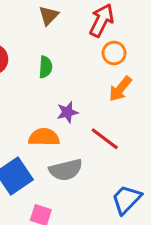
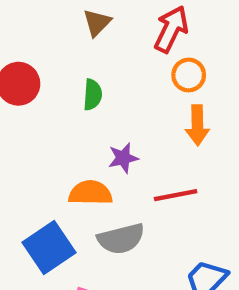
orange arrow: (120, 89) -> (197, 125), turned -40
red line: (105, 139) -> (176, 195), turned -48

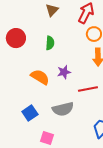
orange semicircle: (90, 193) -> (40, 77), moved, turned 30
blue square: (49, 247) -> (30, 113), size x0.7

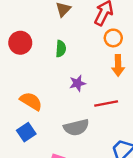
orange semicircle: (40, 77) -> (31, 101), moved
blue square: (30, 113) -> (26, 132), moved

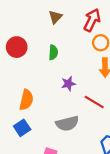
orange semicircle: (31, 101) -> (26, 100), turned 72
red line: (106, 104) -> (94, 102), turned 42

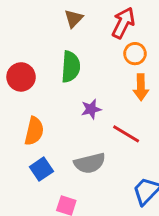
red circle: (17, 47) -> (21, 77), moved
green semicircle: (53, 52) -> (71, 67), size x1.5
blue square: (22, 128) -> (41, 169), moved

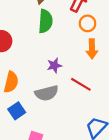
green semicircle: (71, 67) -> (45, 21), moved
gray semicircle: (90, 163) -> (47, 93), moved

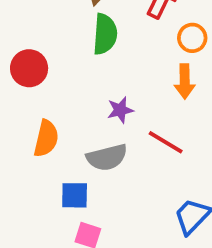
orange circle: (87, 23) -> (192, 38), moved
blue square: (17, 111) -> (75, 195), moved, turned 35

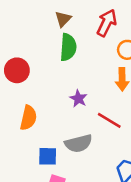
purple star: (120, 110) -> (78, 99), turned -30
gray semicircle: (107, 157) -> (78, 143), moved

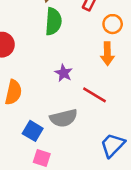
blue square: (48, 156) -> (33, 131), turned 30

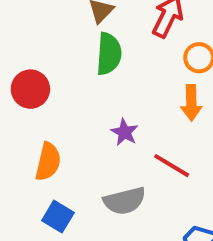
blue square: (33, 131) -> (58, 217), moved

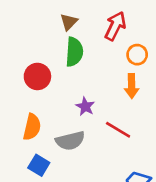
red circle: (30, 89) -> (37, 76), moved
gray semicircle: (125, 201) -> (70, 141), moved

